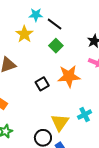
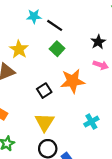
yellow star: (24, 34) -> (19, 49), moved
yellow triangle: (60, 122) -> (45, 122), moved

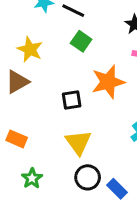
black square: (44, 91) -> (72, 100), turned 32

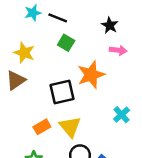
black square: (72, 100) -> (62, 92), size x1.5
orange rectangle: (17, 139) -> (42, 127), moved, turned -49

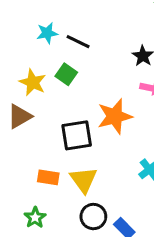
green square: (66, 43) -> (66, 74), moved
orange rectangle: (42, 127) -> (48, 177), turned 35

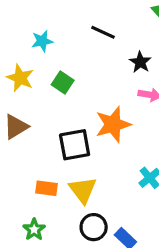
black line: (78, 42) -> (103, 32), moved
yellow star: (33, 82) -> (20, 78), moved

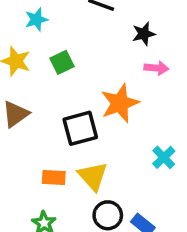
black star: (140, 62) -> (144, 34), turned 30
green square: (63, 83) -> (62, 62), turned 35

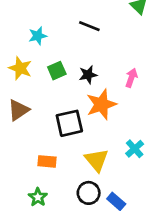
black star: (144, 34) -> (88, 75), moved
pink arrow: (156, 68) -> (131, 78), turned -78
yellow triangle: (93, 176) -> (97, 160), moved

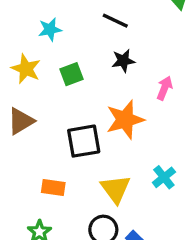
black star: (88, 75) -> (123, 61), moved

